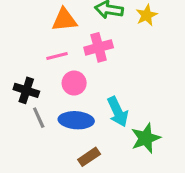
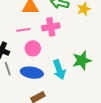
green star: (146, 138) -> (82, 60), moved

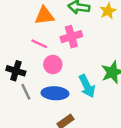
pink line: (23, 30) -> (39, 44), turned 40

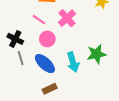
pink cross: (71, 37) -> (67, 18), turned -36
blue ellipse: (55, 93) -> (45, 64), turned 30

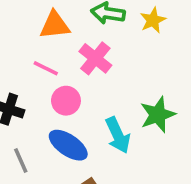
gray line: (21, 58) -> (21, 161), moved

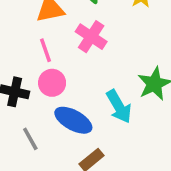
pink line: (46, 68) -> (46, 50), turned 50
pink circle: (66, 101) -> (52, 83), moved

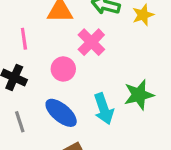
pink line: (46, 50) -> (24, 39), moved
pink circle: (52, 83) -> (63, 69), moved

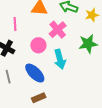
green star: (139, 95) -> (88, 44), moved
cyan arrow: (104, 109) -> (60, 59), moved

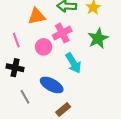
pink cross: (58, 30) -> (62, 33), turned 30
pink circle: (38, 45) -> (44, 47), moved

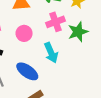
pink cross: (62, 33) -> (55, 22), moved

